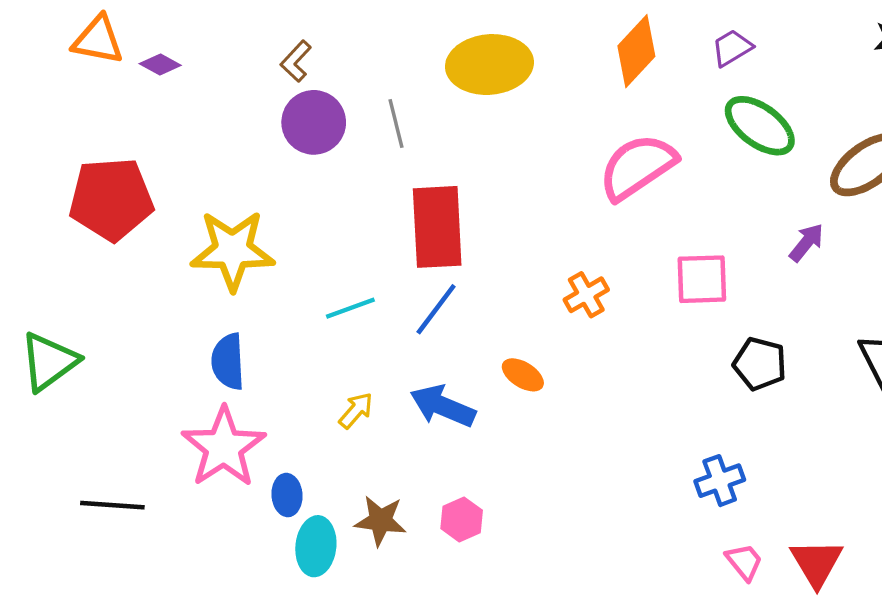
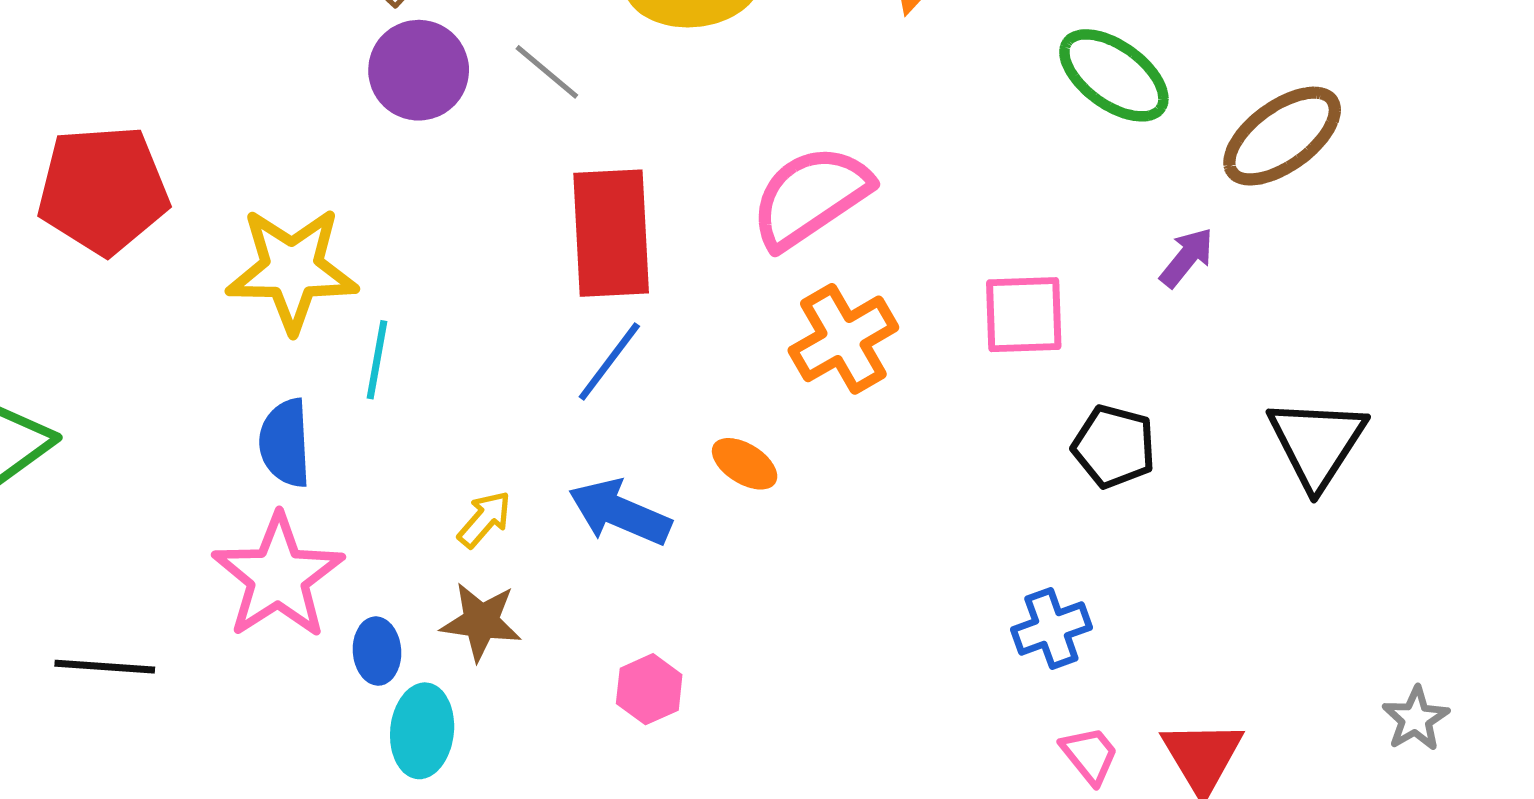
gray line: (396, 123) -> (547, 72), turned -36
pink semicircle: (637, 167) -> (810, 197), moved
orange cross: (586, 295) -> (843, 339), size x1.5
cyan line: (350, 308) -> (377, 360), moved, turned -60
brown star: (380, 521) -> (481, 622), moved

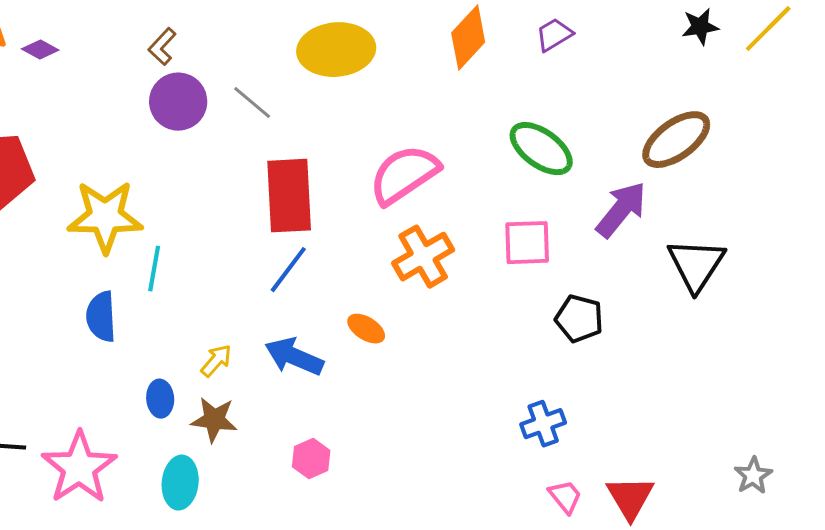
green ellipse: (1114, 75) -> (541, 149), moved
purple arrow: (1187, 257) -> (621, 210), size x1.6
black triangle: (1317, 443) -> (696, 265), moved
pink star: (278, 576) -> (79, 468), moved
blue ellipse: (377, 651) -> (160, 399), moved

